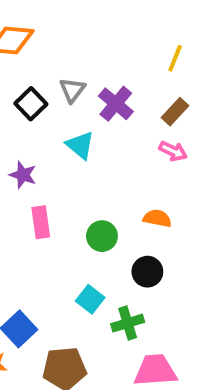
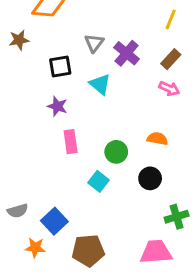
black square: (31, 104) -> (60, 67), moved, turned 35
cyan square: (90, 299) -> (99, 181), moved
green cross: (128, 323) -> (177, 217), moved

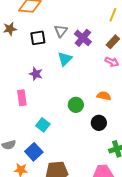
black square: (60, 67) -> (38, 38), moved
cyan triangle: (100, 84) -> (65, 59), turned 35
pink rectangle: (71, 142) -> (22, 98), moved
cyan square: (99, 181) -> (43, 125), moved

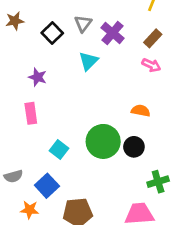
black square: (38, 38) -> (52, 33), turned -35
purple star: (36, 74) -> (38, 77), moved
green circle: (76, 105) -> (103, 141), moved, size x1.6

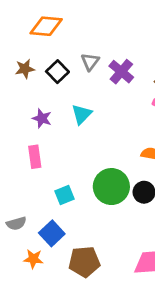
brown star: (15, 21) -> (25, 69), moved
cyan triangle: (88, 61) -> (82, 114), moved
cyan square: (59, 149) -> (65, 195), turned 30

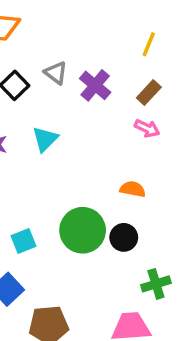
gray triangle: (90, 62) -> (56, 73), turned -30

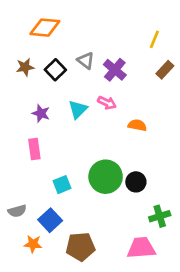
brown rectangle: (149, 93) -> (165, 70), moved
pink arrow: (147, 128) -> (107, 103), moved
orange semicircle: (133, 189) -> (137, 125), moved

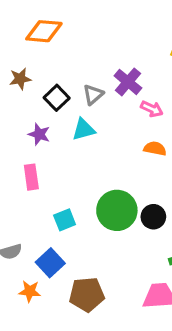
gray triangle: (86, 61) -> (93, 95), moved, turned 42
black square: (55, 70) -> (57, 98), moved
pink arrow: (107, 103) -> (152, 109), moved
cyan triangle: (78, 109) -> (84, 130), turned 30

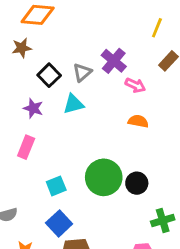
brown star: (20, 79) -> (22, 48), moved
pink rectangle: (31, 177) -> (26, 147), turned 30
blue square: (50, 263) -> (59, 223), moved

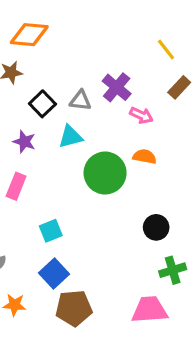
yellow line: (157, 28) -> (166, 49), turned -60
gray triangle: (82, 72) -> (80, 101), turned 48
green circle: (104, 177) -> (105, 173), moved
black circle: (137, 183) -> (156, 227), moved

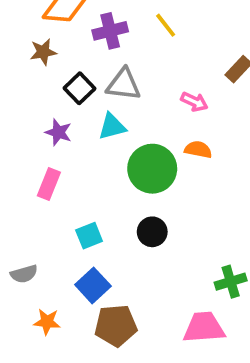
yellow line: (166, 49) -> (166, 25), moved
purple cross: (117, 87) -> (110, 31), moved, turned 36
gray triangle: (80, 101) -> (124, 84), size x1.4
black circle: (156, 227) -> (152, 232), moved

